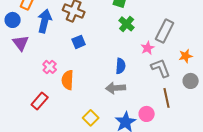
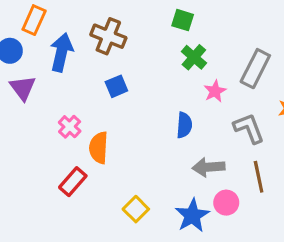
pink star: (148, 48) -> (215, 91), moved
gray arrow: (116, 88) -> (208, 167), moved
red rectangle: (40, 101) -> (73, 182), moved

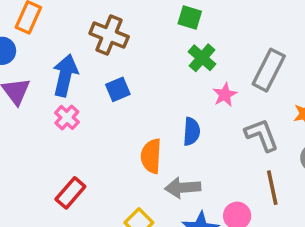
blue arrow: (61, 52) -> (65, 75), moved
pink cross: (70, 127) -> (67, 117), moved
orange semicircle: (99, 148) -> (151, 156), moved
gray arrow: (208, 167) -> (183, 188), moved

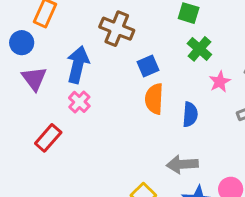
blue square: (118, 89) -> (148, 66), moved
orange semicircle: (151, 156) -> (154, 99), moved
red rectangle: (70, 193) -> (48, 138), moved

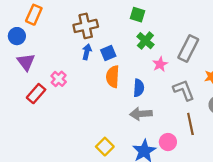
brown cross: (117, 29) -> (86, 26), turned -35
blue arrow: (78, 65) -> (87, 52), moved, size x0.6
red rectangle: (48, 138) -> (36, 94), moved
gray arrow: (182, 164) -> (141, 114), moved

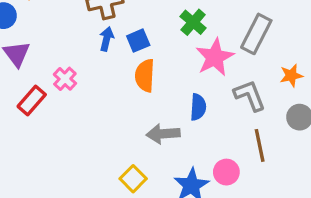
pink star: (160, 64) -> (215, 57), size x1.6
blue semicircle: (139, 88) -> (198, 107), moved
gray arrow: (141, 114) -> (163, 134), moved

